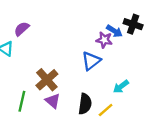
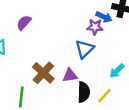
purple semicircle: (22, 29) -> (24, 23), moved
purple triangle: (53, 101) -> (70, 75), moved, turned -42

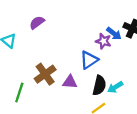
black semicircle: (84, 92) -> (99, 85), moved

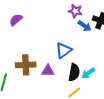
purple star: (103, 41) -> (75, 11), moved
brown cross: (45, 74) -> (26, 65), turned 36

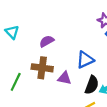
purple semicircle: (16, 20) -> (47, 41), moved

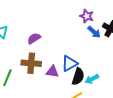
blue triangle: (85, 60) -> (69, 63), moved

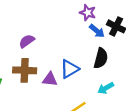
black semicircle: (78, 76) -> (101, 58), moved
cyan arrow: (92, 79) -> (106, 88), moved

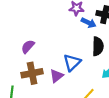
purple triangle: (50, 79) -> (57, 76), turned -32

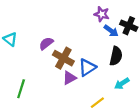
brown cross: (32, 73) -> (63, 58), moved, turned 30

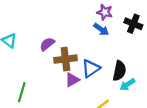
blue arrow: (111, 31) -> (101, 29), moved
black semicircle: (116, 56) -> (119, 71), moved
brown cross: (63, 58) -> (65, 59), turned -35

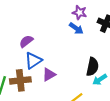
brown cross: (65, 59) -> (20, 80), moved
blue triangle: (91, 68) -> (33, 60), moved

